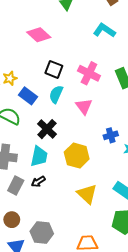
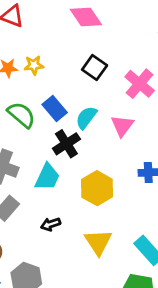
cyan semicircle: (56, 94) -> (86, 118), moved
blue rectangle: (28, 96) -> (55, 108), moved
black arrow: (38, 182) -> (51, 224), moved

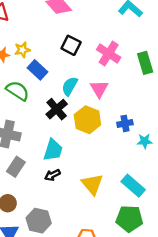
blue rectangle: (55, 108) -> (38, 70), moved
cyan trapezoid: (47, 177) -> (53, 150), moved
yellow hexagon: (97, 188) -> (87, 120), moved

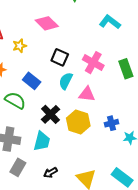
yellow star: (22, 50) -> (20, 46), moved
cyan semicircle: (70, 86) -> (66, 81), moved
pink triangle: (99, 89) -> (87, 94), turned -48
cyan trapezoid: (53, 150) -> (42, 141), moved

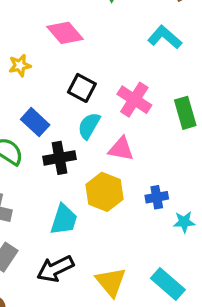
black cross: (51, 114) -> (60, 158), moved, turned 30
cyan trapezoid: (42, 141) -> (64, 220), moved
black arrow: (50, 173) -> (55, 269), size x1.6

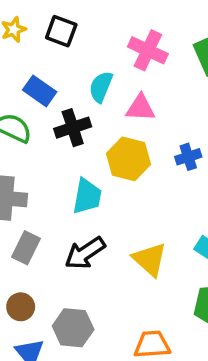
black square: (82, 88) -> (61, 31), moved

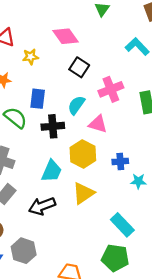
black square: (61, 31) -> (79, 67), moved
pink cross: (148, 50) -> (111, 89), turned 30
blue rectangle: (40, 91) -> (38, 99), turned 48
yellow triangle: (150, 259) -> (83, 193), moved, turned 30

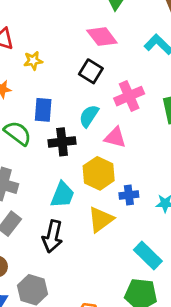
pink diamond: (65, 36) -> (102, 37), moved
blue cross: (120, 161) -> (129, 195), moved
black arrow: (42, 206) -> (52, 236), turned -55

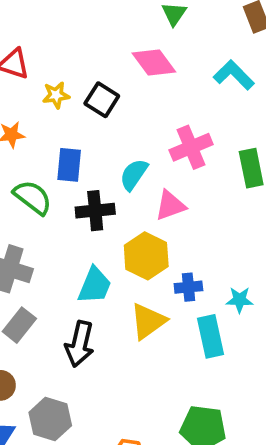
black square: (91, 71) -> (102, 100), moved
pink triangle: (115, 137) -> (170, 205), turned -35
cyan rectangle: (148, 255) -> (210, 336), moved, turned 32

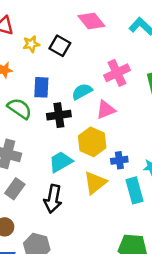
cyan semicircle: (134, 175) -> (82, 91), turned 30
cyan trapezoid: (95, 285) -> (61, 162), turned -140

